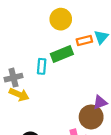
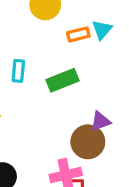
green rectangle: (62, 54) -> (63, 80), moved

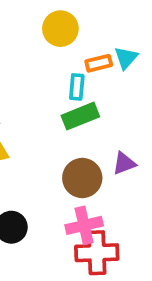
cyan rectangle: (18, 71) -> (77, 87), moved
brown circle: (88, 142) -> (82, 178), moved

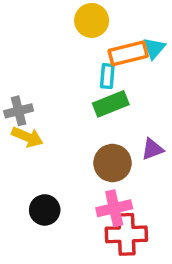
orange rectangle: (99, 63) -> (128, 53), size x1.5

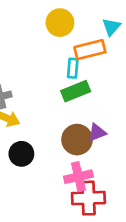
cyan triangle: (154, 48) -> (111, 27), moved
purple triangle: (152, 149) -> (97, 132), moved
black circle: (45, 210) -> (21, 154), moved

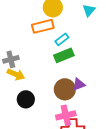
orange rectangle: (90, 50) -> (43, 26), moved
cyan rectangle: (73, 68) -> (62, 39), turned 48

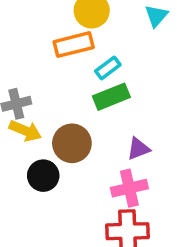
brown circle: (65, 89) -> (72, 143), moved
pink cross: (66, 115) -> (129, 188), moved

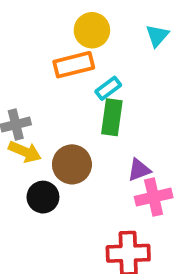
green rectangle: (111, 97) -> (112, 117), turned -60
pink cross: (129, 188) -> (154, 197), moved

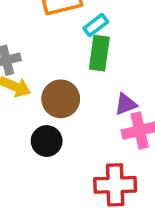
black circle: (43, 197) -> (47, 141), moved

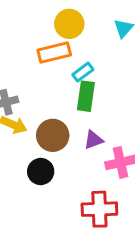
purple triangle: (126, 104) -> (93, 140), moved

